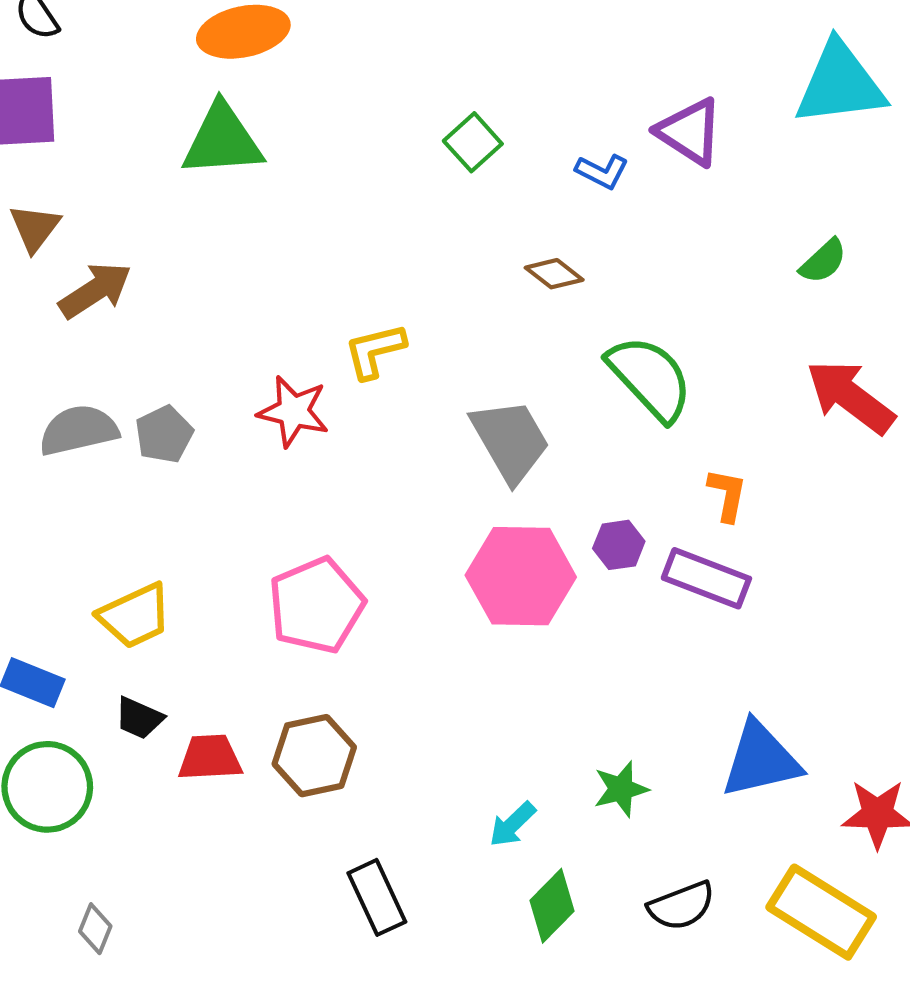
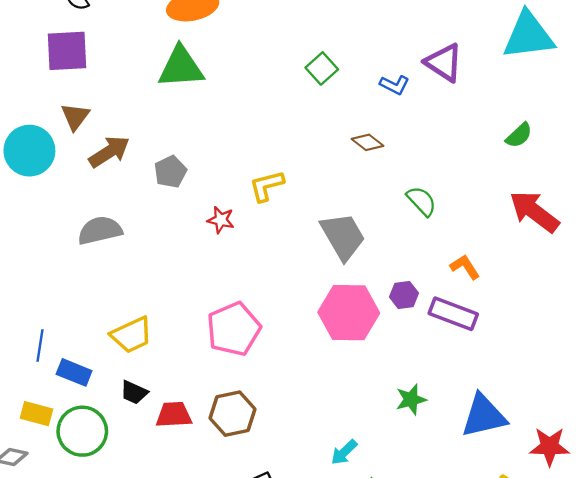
green semicircle: (650, 378) -> (422, 201), size x0.6
red star: (293, 411) -> (221, 220), size x0.7
gray pentagon: (164, 434) -> (170, 172), moved
orange L-shape: (727, 495) -> (465, 267), turned -44
green star: (621, 789) -> (411, 399), moved

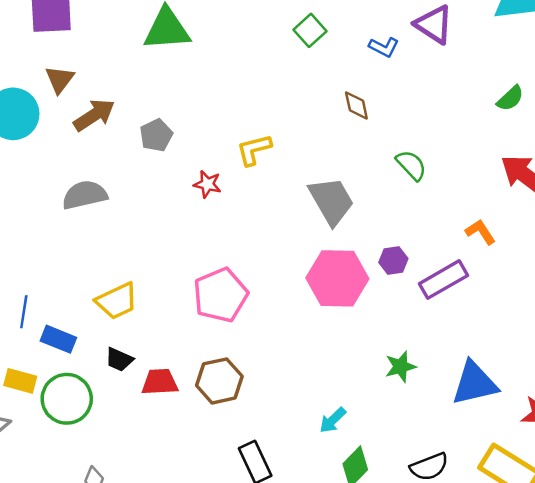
brown diamond: (368, 142) -> (356, 105), turned 40
orange L-shape: (465, 267) -> (480, 232), moved
purple rectangle: (453, 314) -> (443, 280), turned -51

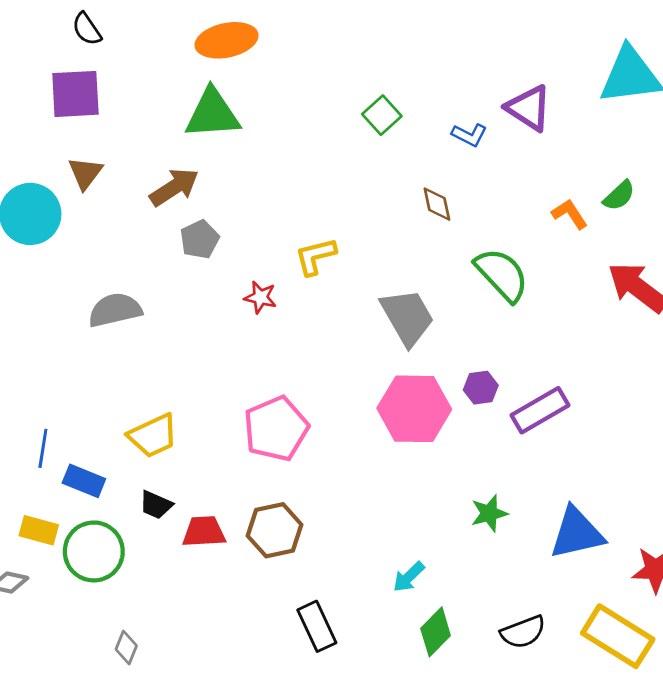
brown arrow: (94, 115) -> (174, 187), moved
green semicircle: (411, 165) -> (502, 275), size x1.5
orange L-shape: (480, 232) -> (570, 214), moved

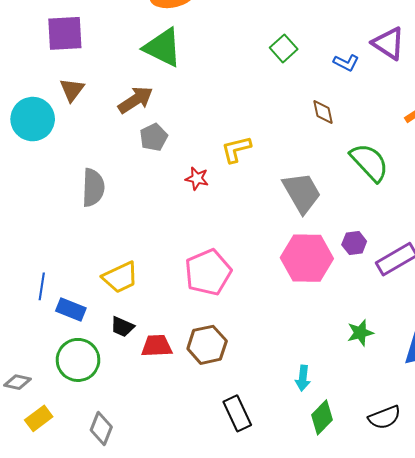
green triangle: (212, 114) -> (163, 47), turned 30
gray semicircle: (115, 310) -> (93, 188), turned 105
yellow rectangle: (39, 530) -> (39, 418), moved, turned -52
cyan arrow: (409, 577) -> (303, 378), turned -40
gray diamond: (126, 647) -> (101, 428), size x1.4

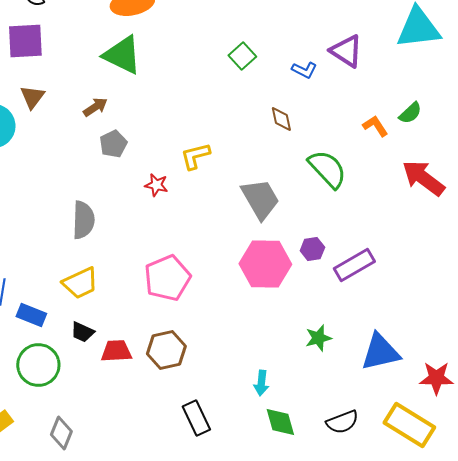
brown arrow: (135, 100) -> (95, 107), size x0.7
gray semicircle: (93, 188) -> (83, 220), moved
green diamond: (322, 417) -> (280, 422), turned -60

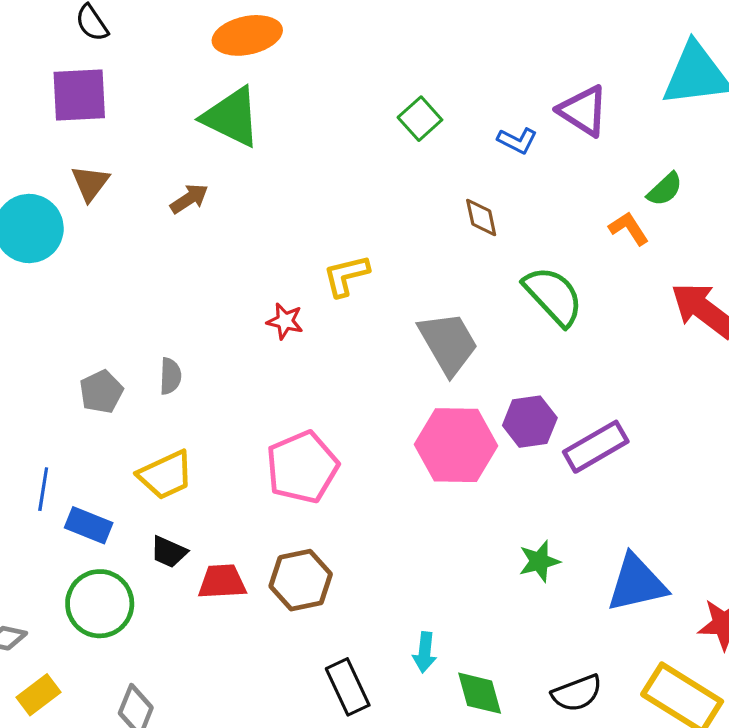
green semicircle: (410, 113) -> (665, 189), moved
gray pentagon: (113, 144) -> (101, 392), moved
gray semicircle: (83, 220) -> (170, 376), size x0.6
purple hexagon: (312, 249) -> (530, 422), size x1.4
cyan arrow: (261, 383) -> (425, 652), moved

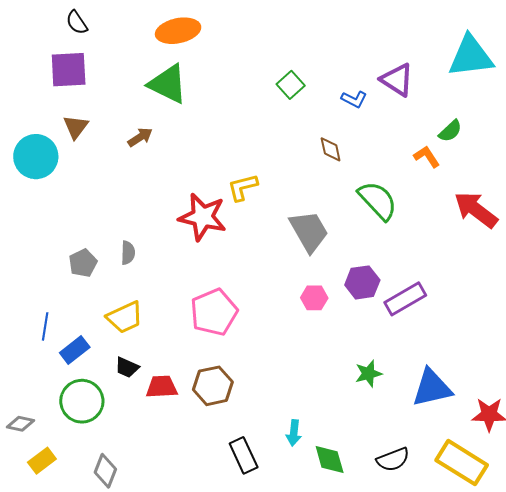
red star: (285, 321) -> (203, 217), size x2.0
pink hexagon: (456, 445) -> (314, 298), size x0.5
blue rectangle: (89, 525) -> (75, 350), turned -60

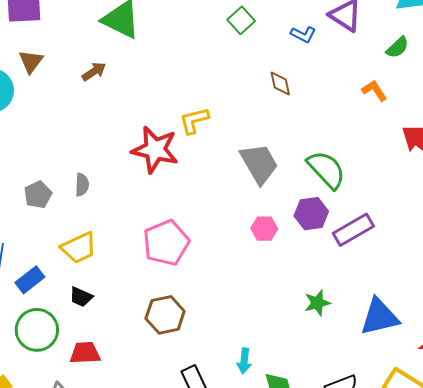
green semicircle: (450, 131) -> (397, 47), moved
green semicircle: (378, 201) -> (326, 170), moved
red trapezoid: (162, 387) -> (85, 353), moved

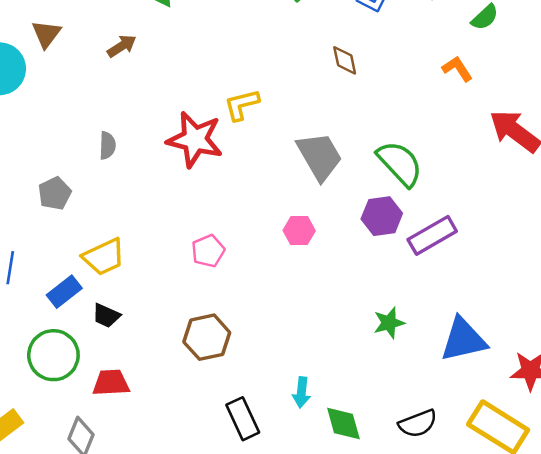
gray semicircle: (82, 185) -> (107, 145), moved
pink hexagon: (264, 229) -> (299, 231), moved
pink pentagon: (166, 243) -> (208, 251), size x0.6
blue rectangle: (30, 280) -> (64, 292), moved

